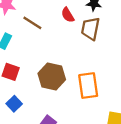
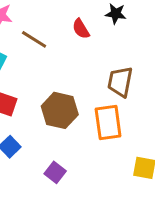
brown trapezoid: (90, 29) -> (120, 82), moved

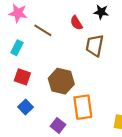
brown trapezoid: (120, 82) -> (95, 46), moved
orange rectangle: (108, 122) -> (83, 107), moved

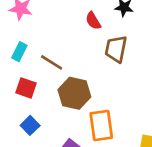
brown line: (43, 30) -> (52, 62), moved

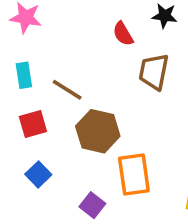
cyan rectangle: (19, 52) -> (24, 75), turned -36
red square: (26, 88) -> (33, 124), turned -35

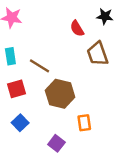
brown trapezoid: (154, 72) -> (98, 54), turned -30
orange rectangle: (134, 174) -> (84, 123), size x0.6

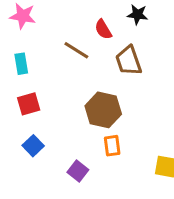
brown line: (39, 66) -> (76, 50), moved
brown hexagon: (60, 94) -> (103, 110), moved

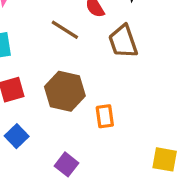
brown hexagon: (103, 110) -> (65, 91), moved
orange rectangle: (112, 146) -> (105, 116), moved

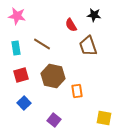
brown line: (65, 30) -> (42, 44), moved
yellow square: (165, 159) -> (104, 118), moved

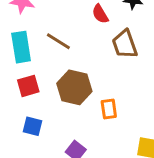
cyan rectangle: (16, 48) -> (21, 47), size x1.5
blue square: (24, 103) -> (33, 126), turned -32

